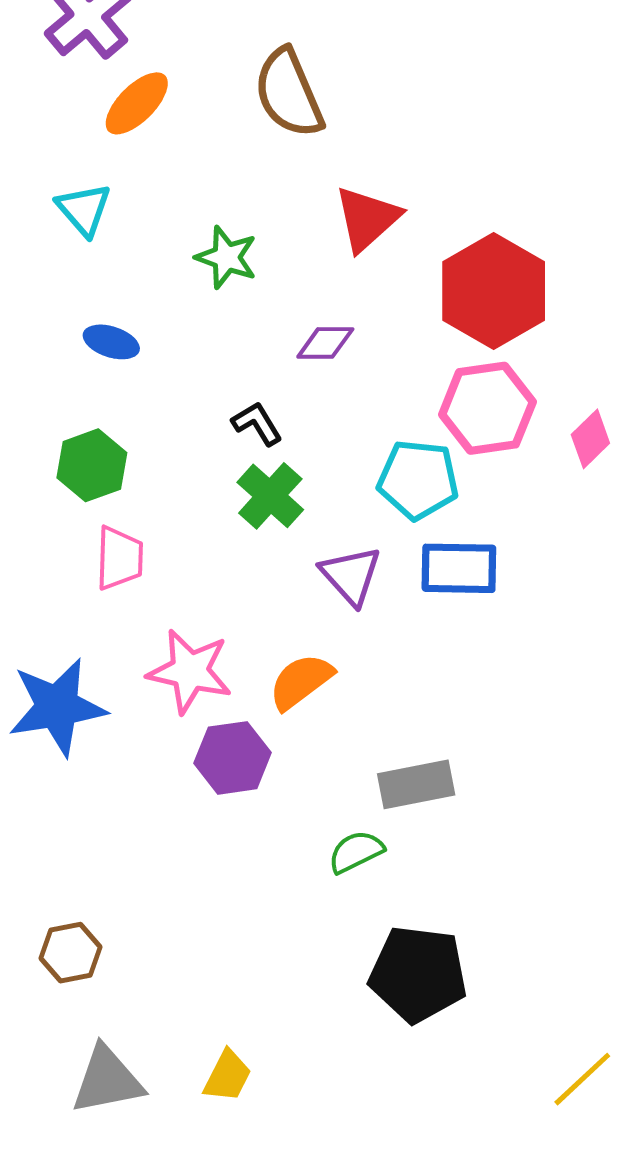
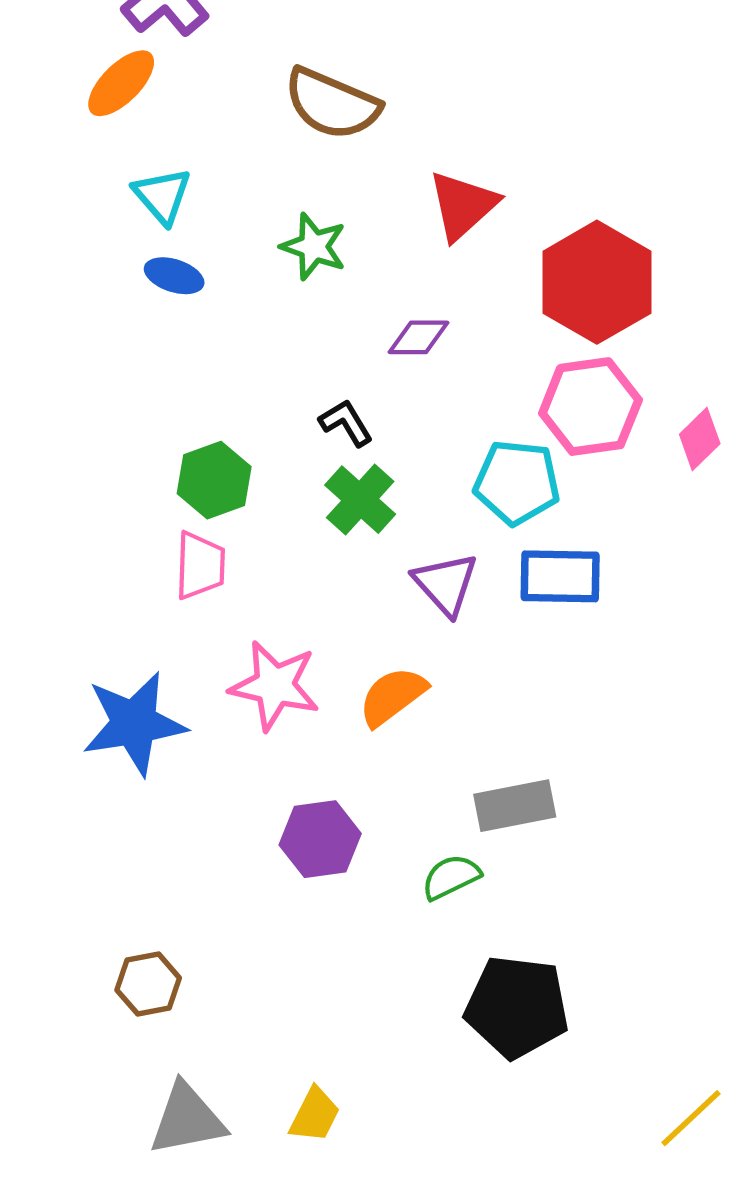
brown semicircle: (289, 93) -> (332, 104), moved, turned -44
orange ellipse: (137, 103) -> (121, 83), moved
blue ellipse: (111, 342) -> (174, 276), moved
green hexagon: (92, 465) -> (214, 480), moved
purple hexagon: (233, 758) -> (320, 839), moved

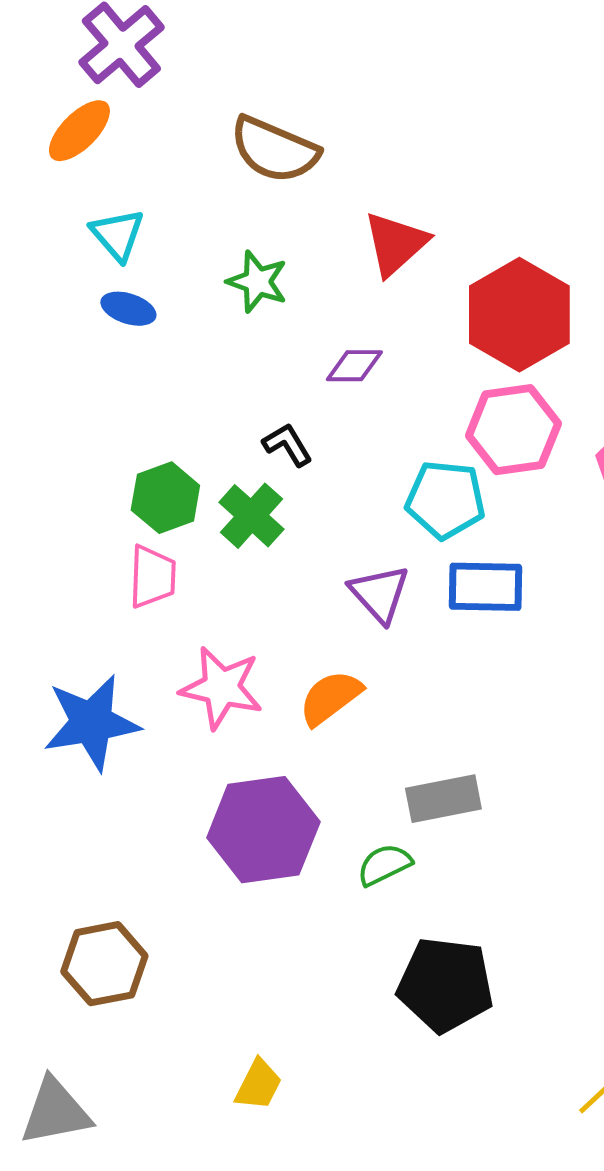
green cross: (360, 500) -> (251, 516), moved
purple hexagon: (320, 839) -> (263, 830), size x1.5
brown hexagon: (148, 984) -> (104, 964), size x1.4
gray triangle: (187, 1119) -> (55, 1112), moved

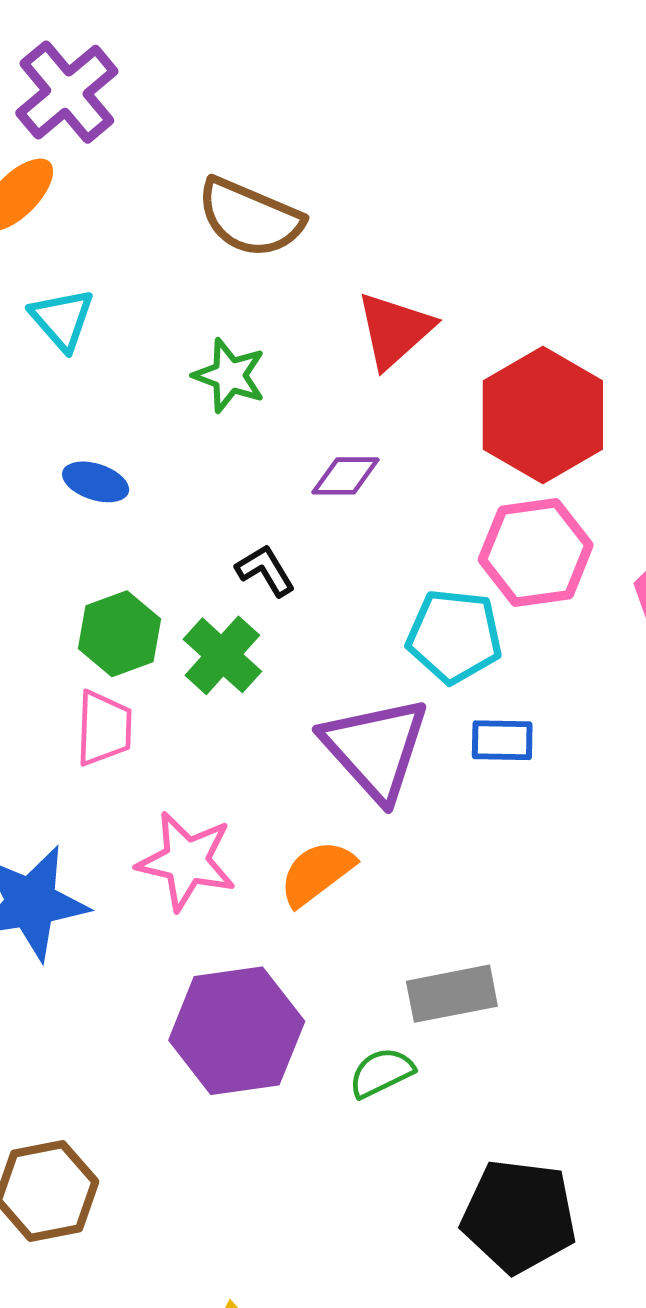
blue ellipse: (128, 309) -> (96, 482), moved
blue rectangle: (485, 587) -> (502, 740), size x0.7
purple triangle: (379, 594) -> (375, 749), size x1.5
black pentagon: (445, 985) -> (519, 1216), moved

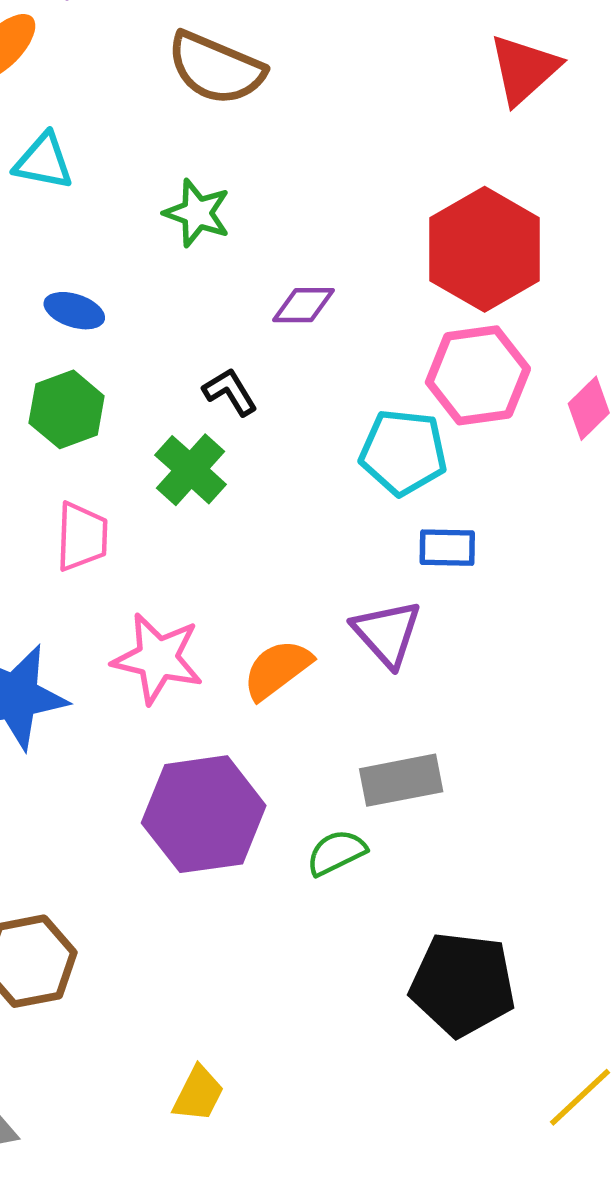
cyan triangle: (62, 319) -> (44, 161), turned -38
red triangle: (395, 330) -> (524, 69), moved
green hexagon: (120, 634) -> (67, 409), moved
purple triangle: (375, 749) -> (387, 633), moved, size x0.7

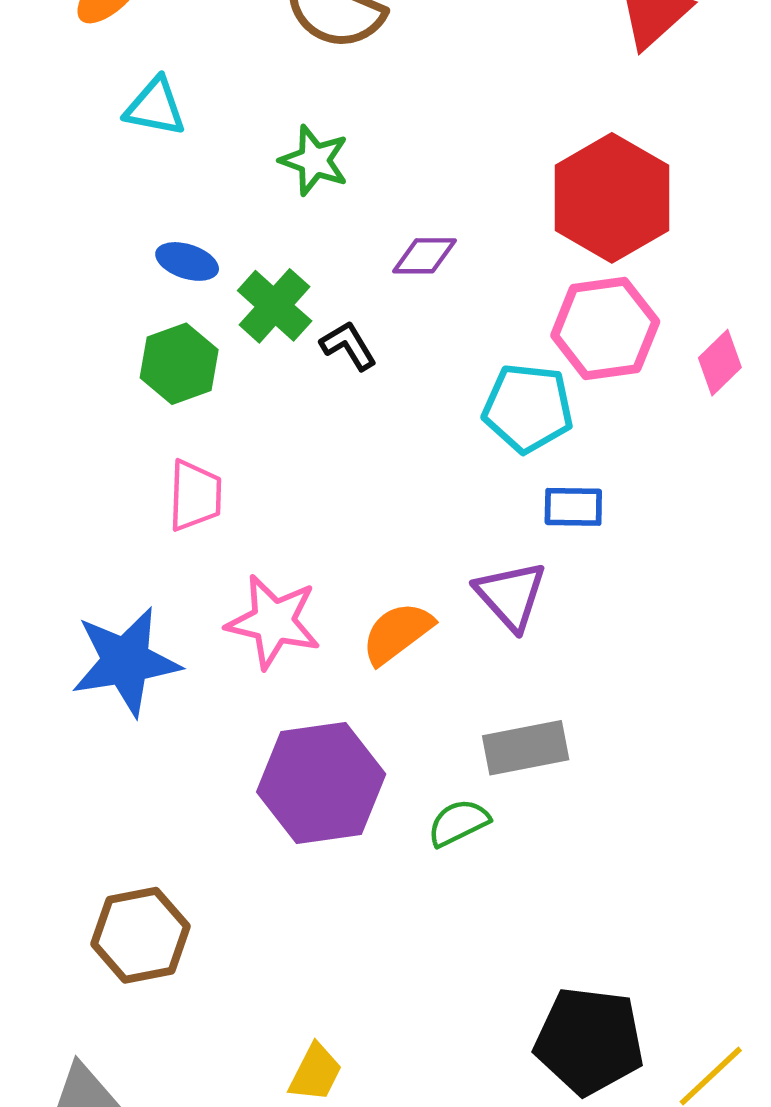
green cross: (191, 470) -> (275, 306), moved
black pentagon: (463, 984) -> (589, 1041), moved

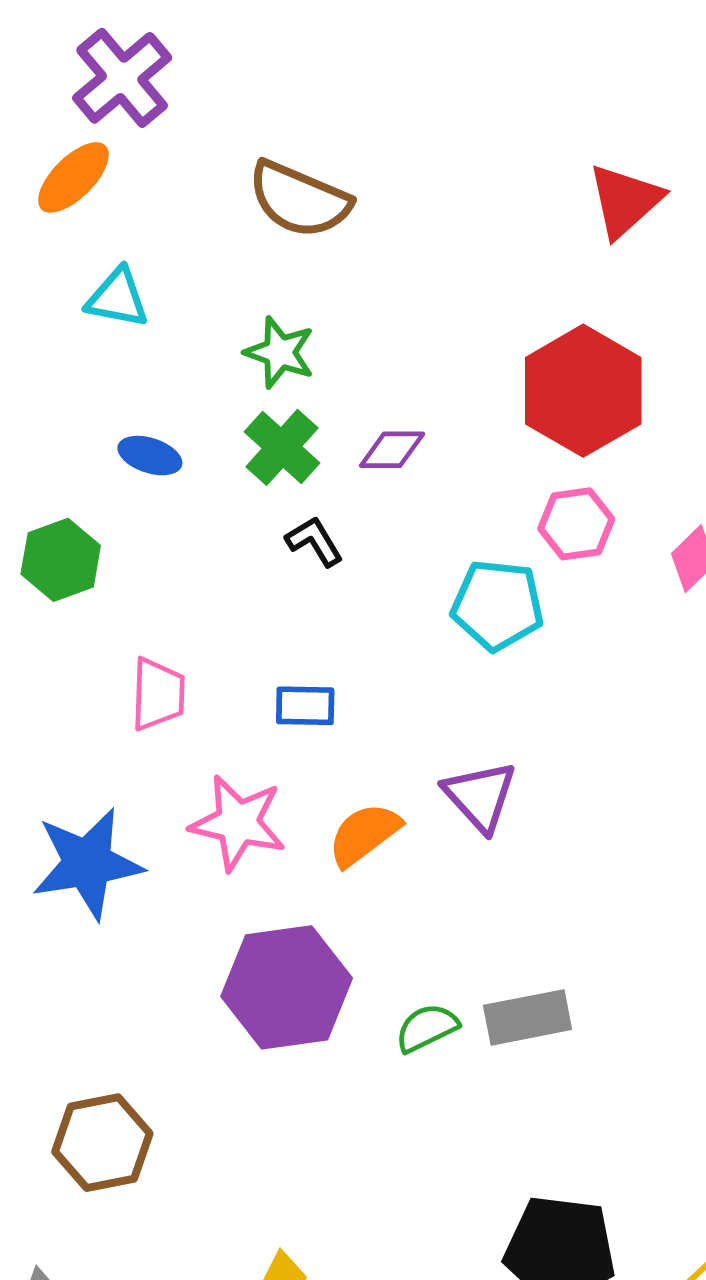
green cross: (275, 306) -> (282, 447), moved
pink hexagon: (605, 329) -> (576, 524), size x0.7
green hexagon: (179, 364) -> (61, 560), moved
blue rectangle: (573, 507) -> (305, 706), moved
gray rectangle: (526, 748) -> (528, 1017), moved

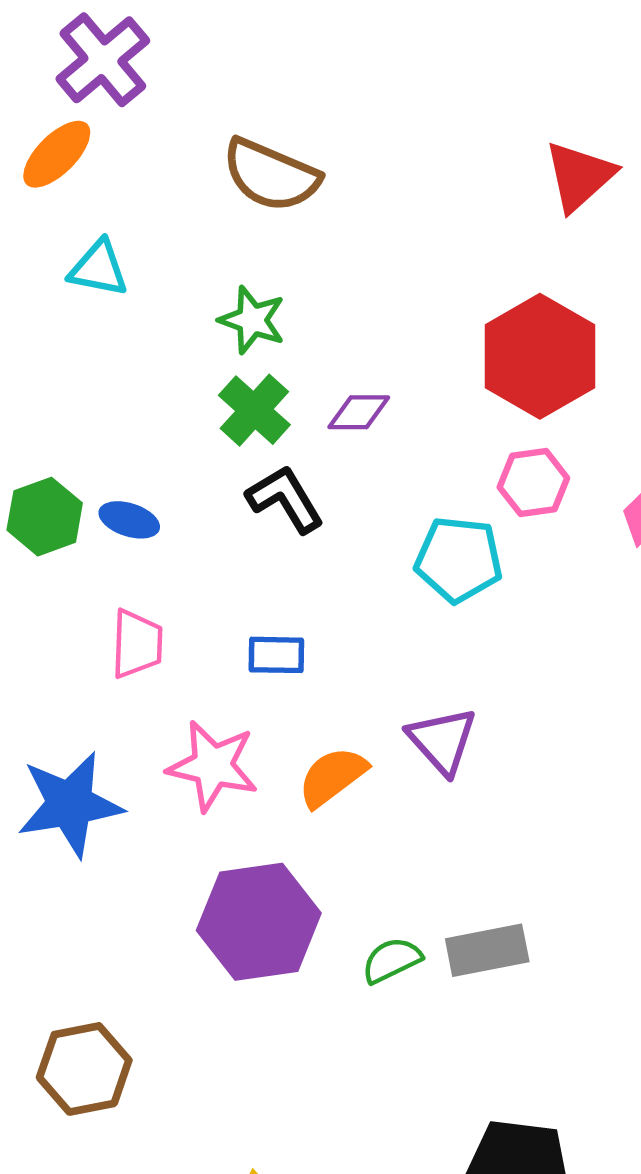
blue ellipse: (150, 456) -> (129, 520), moved
black L-shape: (314, 541) -> (285, 499), size x1.4

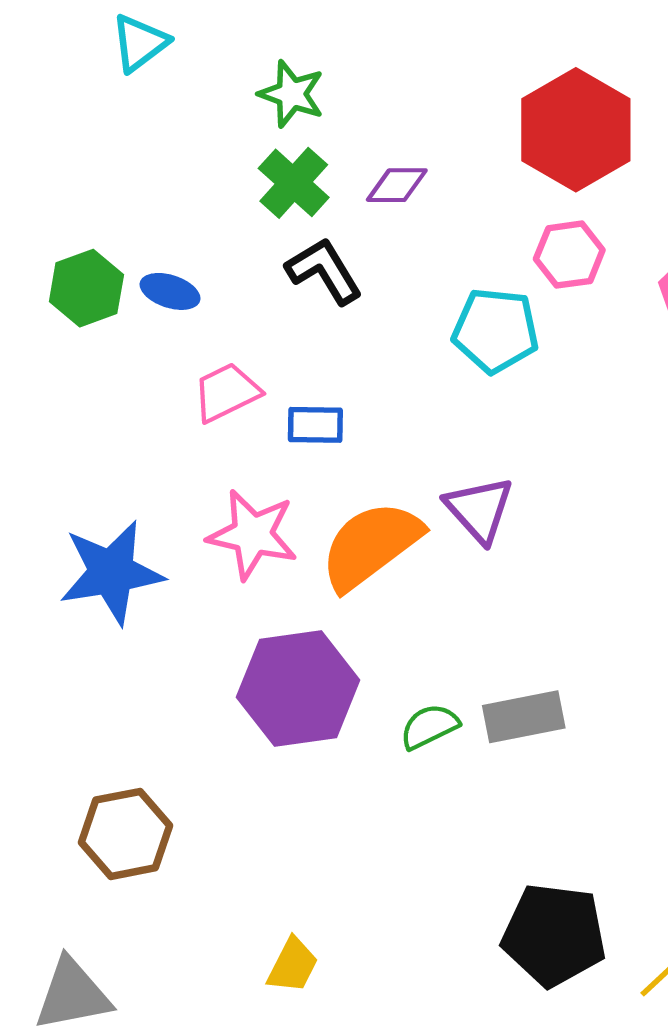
cyan triangle: (98, 268) -> (140, 43), turned -48
pink trapezoid: (137, 644) -> (226, 392), moved, turned -118
orange semicircle: (332, 777) -> (371, 545), size x1.5

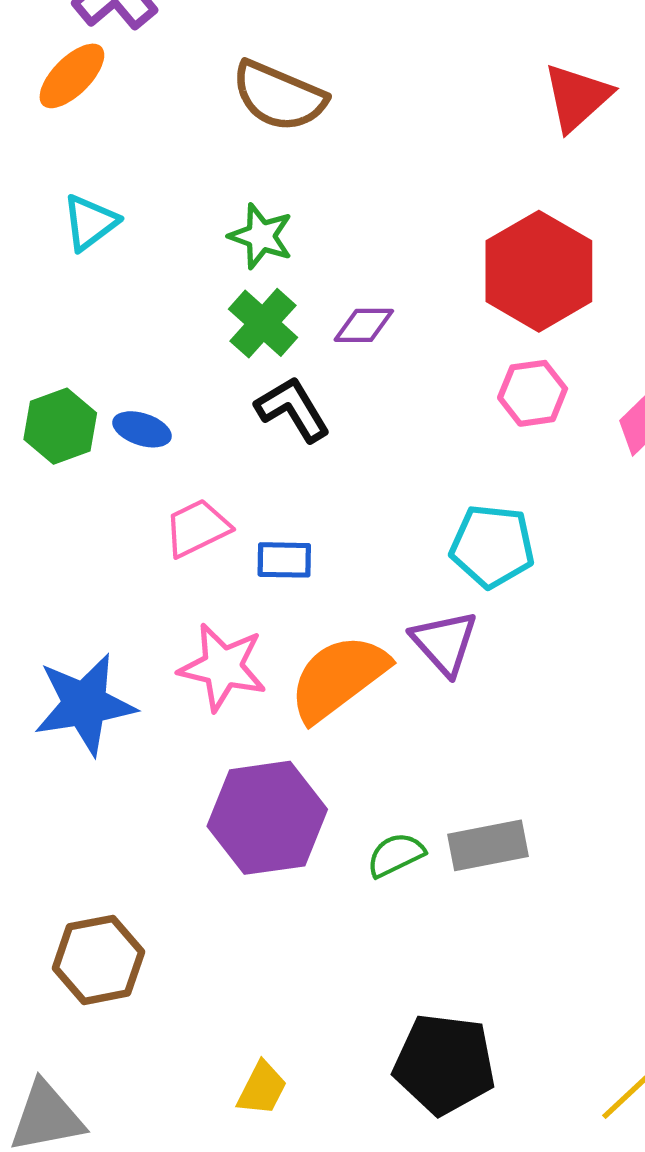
cyan triangle: (140, 43) -> (90, 222), moved
cyan pentagon: (496, 330) -> (492, 546), moved
black pentagon: (554, 935) -> (444, 1064), moved

